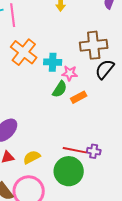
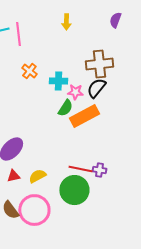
orange cross: (24, 52) -> (29, 71), size x0.6
black semicircle: (105, 69) -> (96, 88), moved
orange rectangle: (79, 97) -> (84, 116), size x1.8

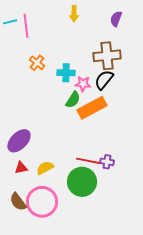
purple semicircle: (115, 20) -> (116, 19), moved

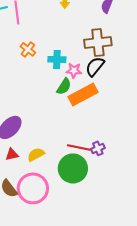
purple cross: (107, 162) -> (98, 148), turned -32

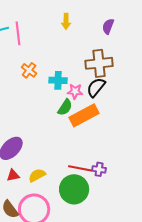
purple cross: (98, 148) -> (99, 169), turned 32

